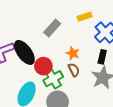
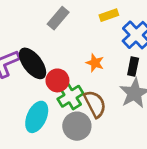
gray rectangle: (52, 28) -> (58, 18), moved
brown semicircle: (74, 70) -> (95, 104), moved, size x1.5

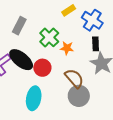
gray rectangle: (58, 18) -> (19, 26), moved
green cross: (71, 96) -> (49, 37), moved
gray circle: (77, 126) -> (79, 96), moved

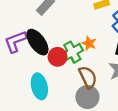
green cross: (49, 37) -> (72, 52), moved
cyan ellipse: (34, 98) -> (39, 86), turned -40

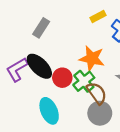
orange star: (89, 43) -> (92, 58), size x1.6
green cross: (72, 52) -> (84, 81), moved

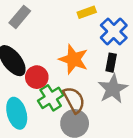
green cross: (84, 81) -> (51, 98), moved

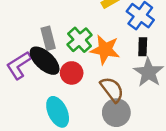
gray rectangle: (20, 17) -> (48, 38), moved, turned -45
green cross: (51, 98) -> (80, 40), moved

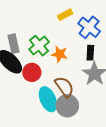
orange star: (105, 50) -> (60, 54), size x0.7
cyan ellipse: (58, 112) -> (48, 99), moved

